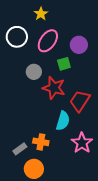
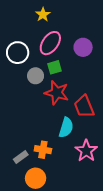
white circle: (17, 37) -> (18, 53), moved
green square: (64, 64) -> (55, 67), moved
red trapezoid: (80, 101) -> (84, 106), turned -55

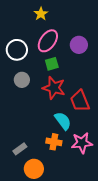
gray circle: (36, 76) -> (22, 80), moved
cyan semicircle: (66, 128) -> (63, 121), turned -54
orange cross: (43, 150) -> (54, 142), moved
pink star: (86, 151) -> (82, 143), turned 30

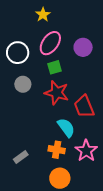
pink star: (82, 143) -> (86, 151), turned -30
orange circle: (34, 169) -> (60, 178), moved

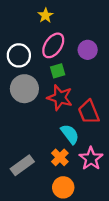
gray circle: (23, 84) -> (24, 89), size x1.6
orange cross: (57, 150) -> (60, 157), turned 35
gray rectangle: (21, 157) -> (22, 165), size x1.5

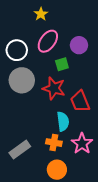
green square: (58, 71) -> (62, 64), moved
cyan semicircle: (70, 134) -> (63, 121), turned 30
orange cross: (60, 157) -> (54, 143), turned -35

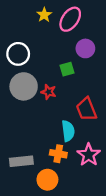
pink ellipse: (48, 41) -> (70, 19), moved
red star: (54, 88) -> (49, 92), moved, size x0.6
gray rectangle: (20, 150) -> (21, 161), turned 30
orange circle: (57, 170) -> (47, 180), moved

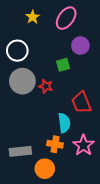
yellow star: (44, 15) -> (33, 17), moved

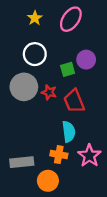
purple circle: (80, 46) -> (86, 60), moved
white circle: (17, 51) -> (35, 54), moved
red trapezoid: (81, 103) -> (74, 101), moved

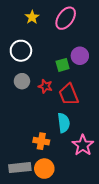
white circle: (35, 54) -> (21, 51), moved
gray circle: (24, 87) -> (22, 81), size x0.6
orange cross: (59, 155) -> (41, 141), moved
gray rectangle: (22, 162) -> (20, 168), moved

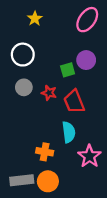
pink ellipse: (66, 18) -> (87, 20), moved

